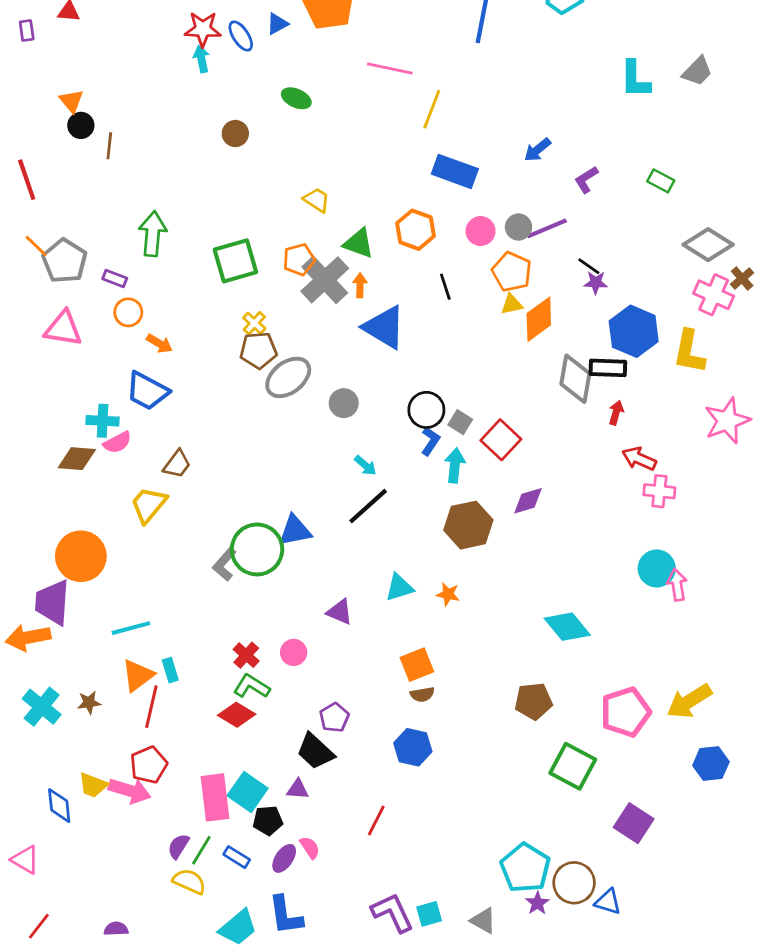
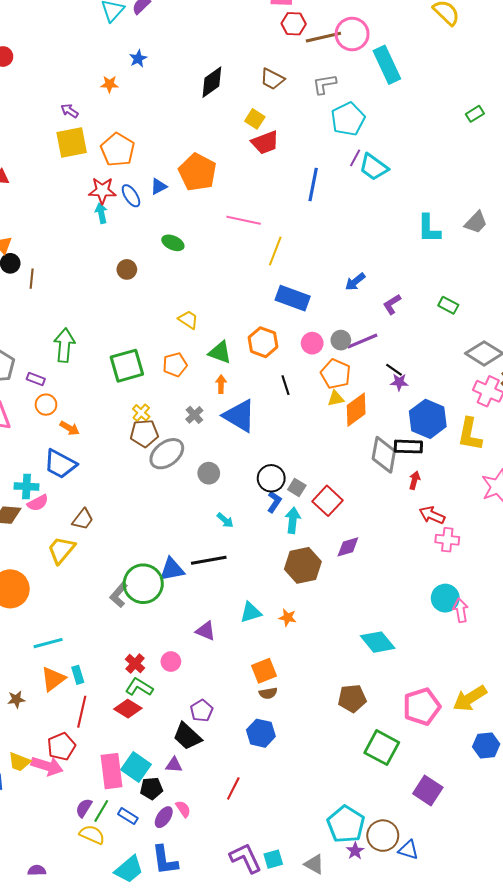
gray cross: (325, 280) -> (194, 415), moved, size x0.5
black line: (368, 506) -> (209, 560), moved, turned 32
red line: (151, 707) -> (82, 712), moved

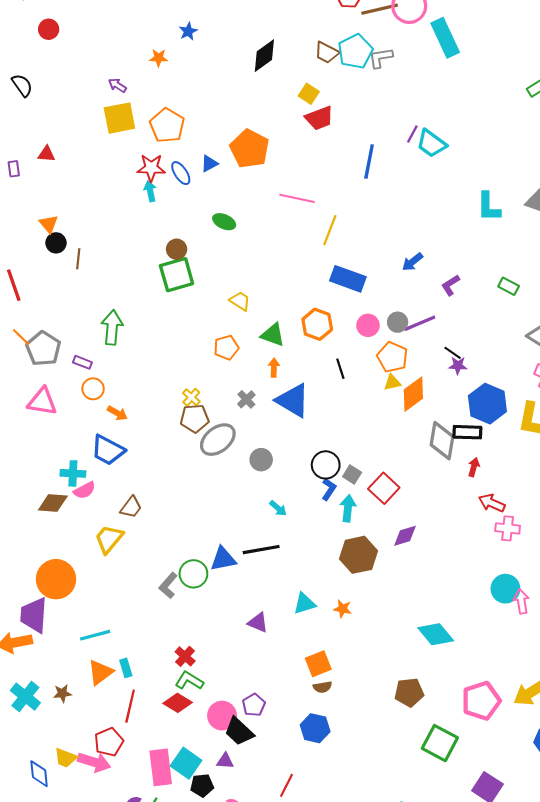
cyan pentagon: (348, 119) -> (355, 51), moved
green square: (127, 366) -> (177, 275), moved
green circle: (143, 584) -> (193, 574), size x0.7
pink circle: (171, 662) -> (222, 716), moved, size x1.4

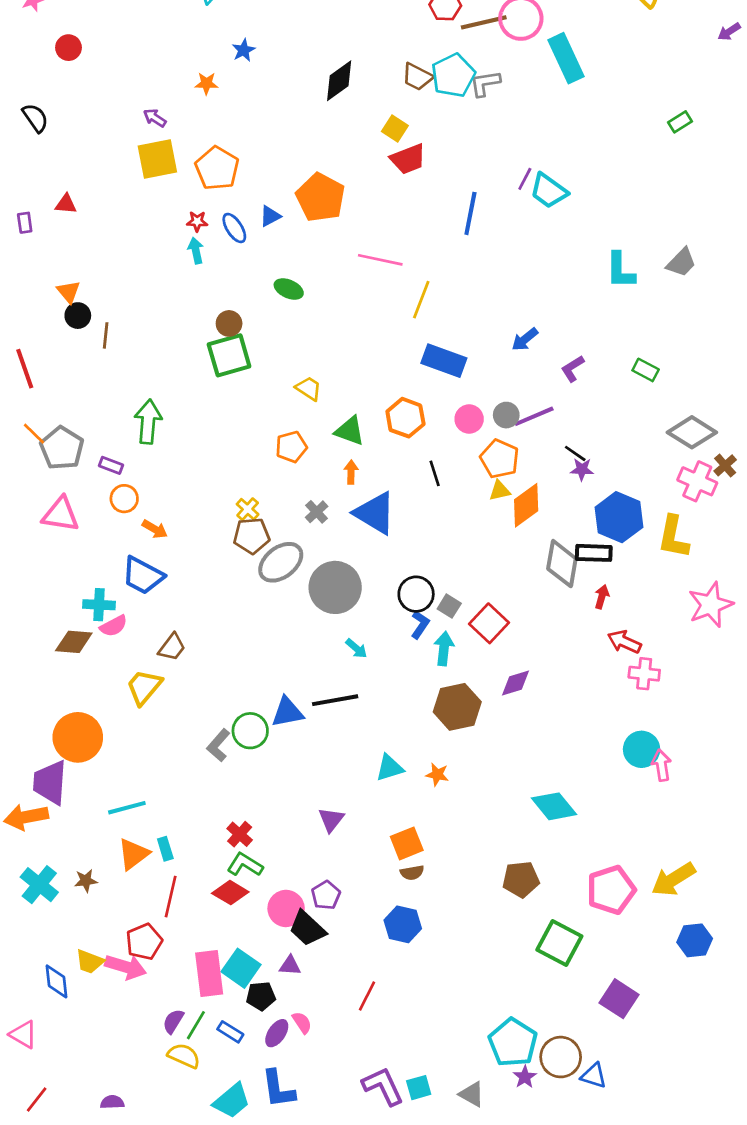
red star: (151, 168) -> (197, 221), size x0.6
gray circle: (261, 460) -> (335, 587), size x1.8
purple triangle: (258, 623) -> (331, 820), moved, turned 45

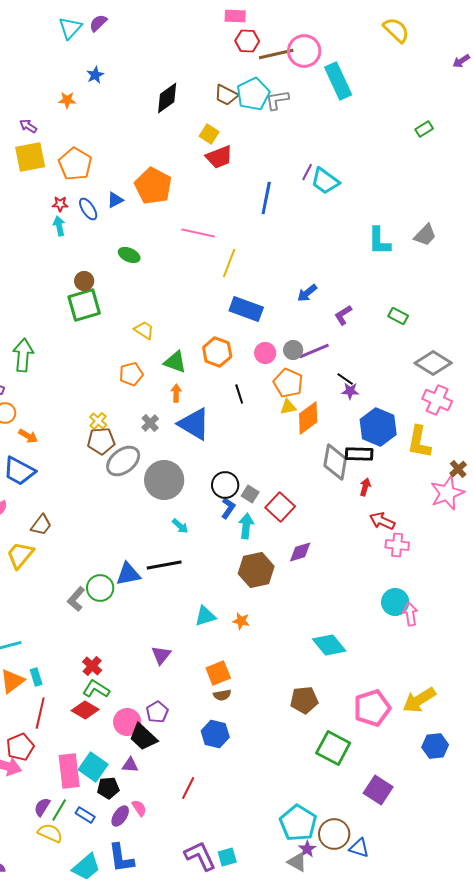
brown cross: (725, 465) -> (458, 469), moved
gray triangle: (472, 1094) -> (297, 862), moved

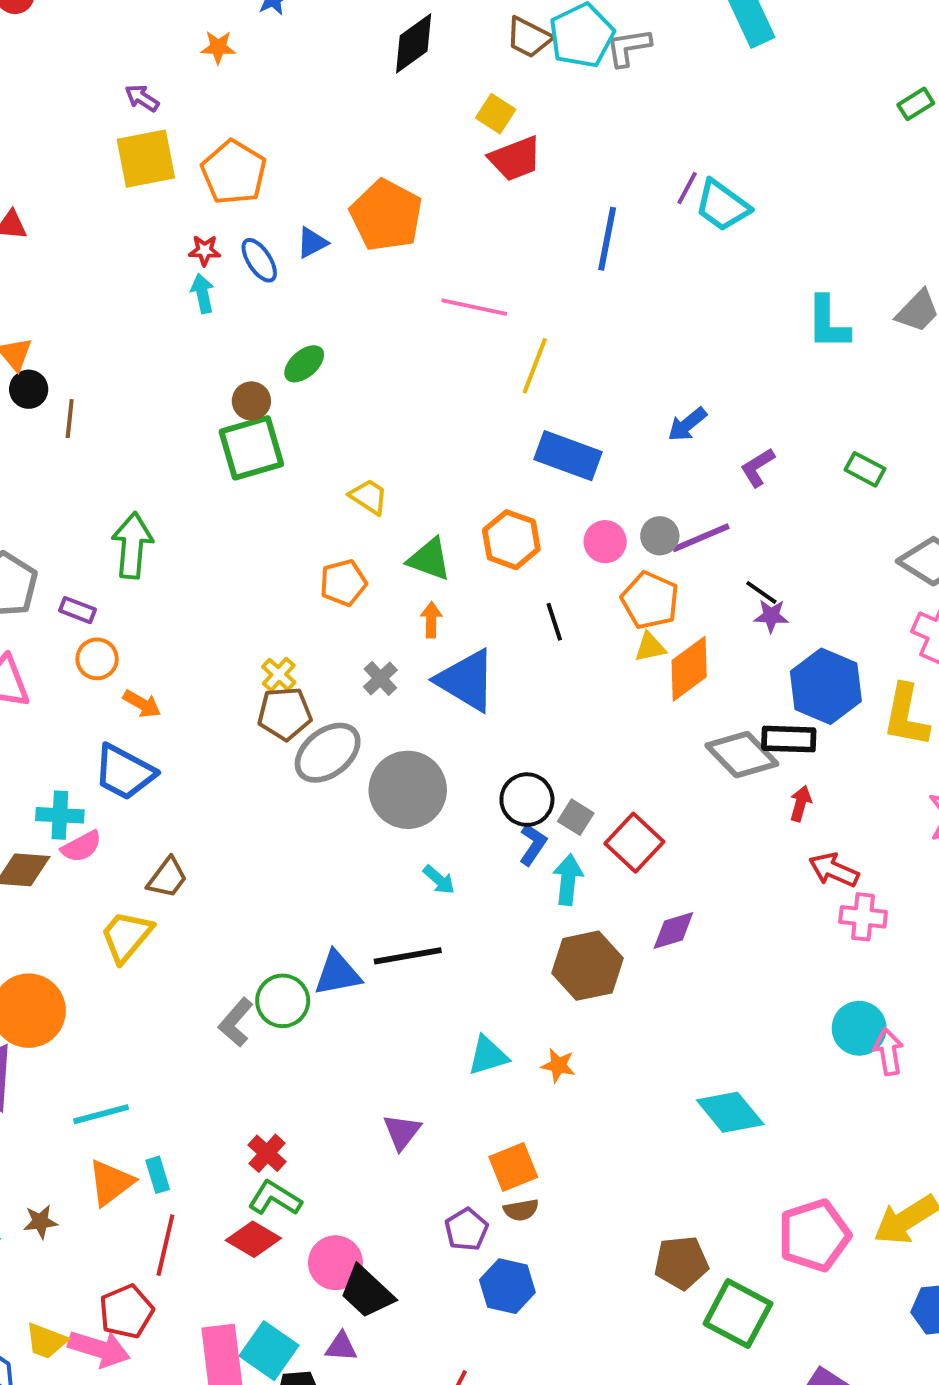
green ellipse: (129, 255) -> (304, 364), moved, turned -65
gray diamond: (335, 462) -> (742, 755), turned -54
brown pentagon: (304, 700) -> (681, 1263), moved
purple pentagon: (157, 712) -> (466, 1229), moved

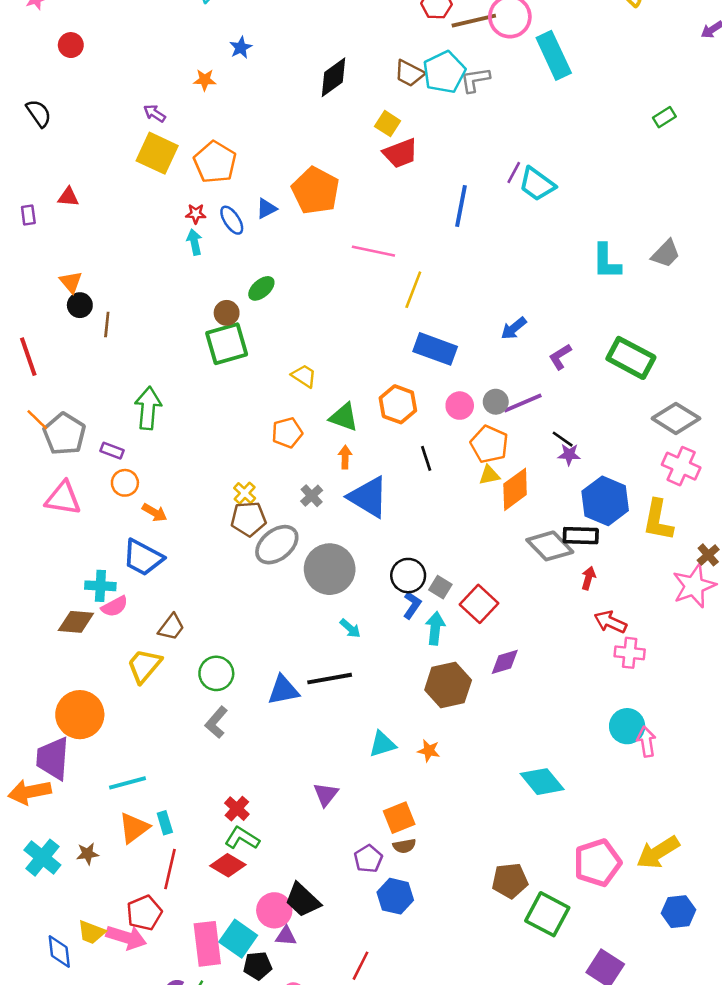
yellow square: (146, 159) -> (157, 153), turned 36
green rectangle: (865, 469) -> (631, 358), size x1.8
green circle: (283, 1001) -> (216, 673), moved
pink circle: (335, 1263) -> (274, 910), moved

